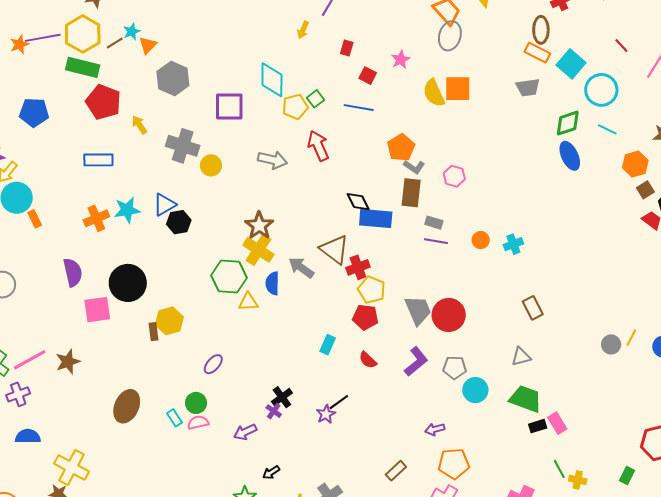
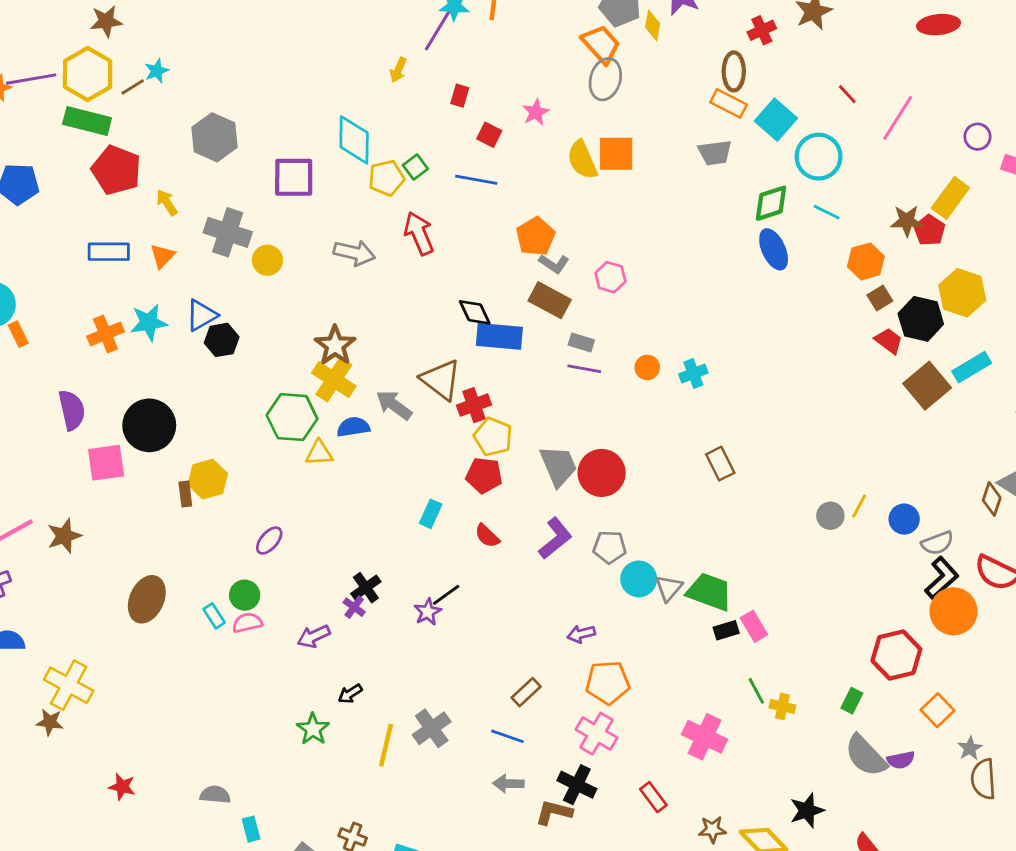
orange triangle: (148, 45) -> (162, 256), moved
brown rectangle: (411, 193) -> (550, 300), turned -68
blue semicircle: (272, 283) -> (353, 427), turned 80
gray triangle: (521, 357) -> (669, 588), moved, turned -35

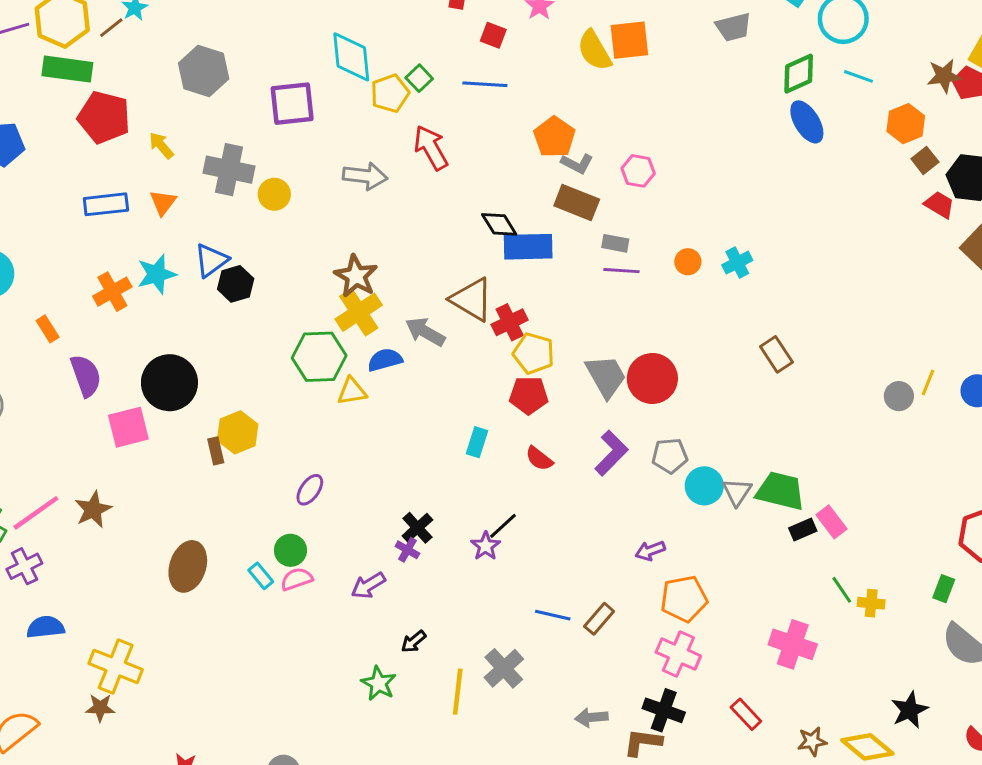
orange rectangle: (18, 334) -> (48, 329), moved
yellow cross: (334, 380) -> (359, 312), turned 30
blue line: (507, 736) -> (553, 615), moved

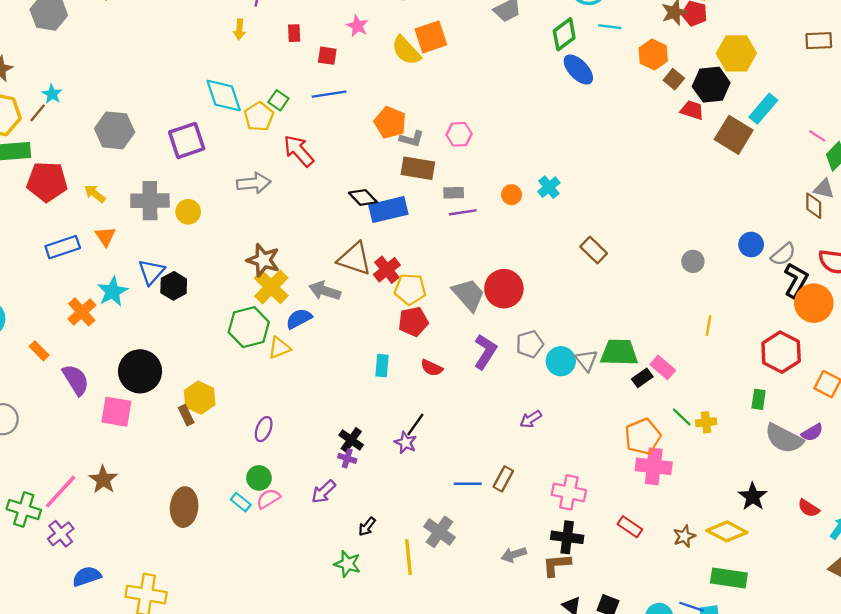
yellow line: (928, 382) -> (709, 326), moved
pink square: (128, 427) -> (116, 412), turned 36
orange pentagon: (684, 599) -> (643, 437), moved

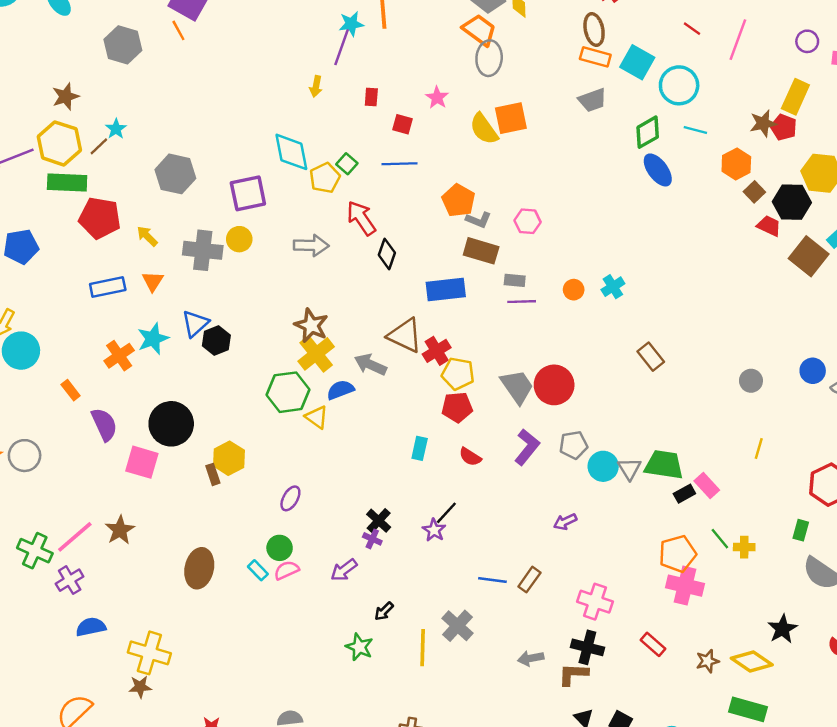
black diamond: (363, 197) -> (387, 254), moved, turned 56
yellow circle: (188, 212) -> (239, 239), moved
yellow triangle: (279, 348) -> (317, 417), turned 50

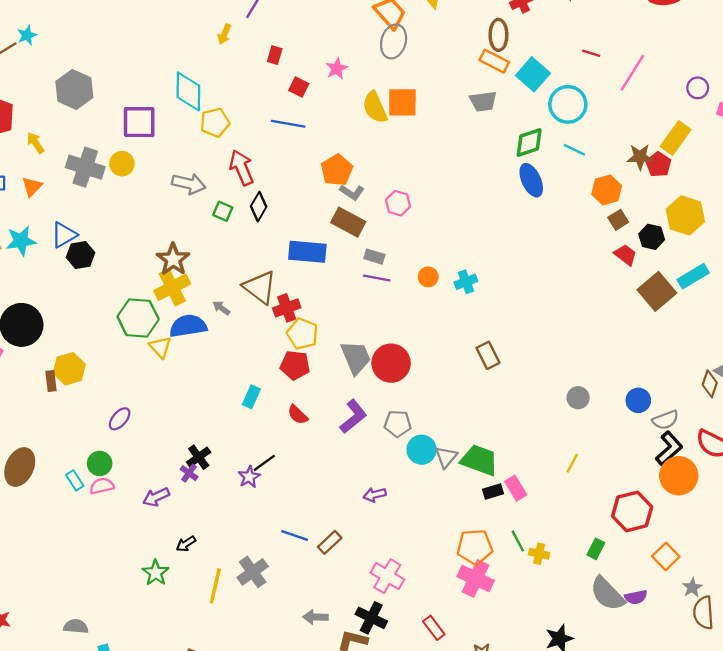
red line: (692, 29) -> (591, 53), turned -30
green square: (347, 164) -> (223, 211), moved, turned -30
black hexagon: (792, 202) -> (652, 237), size x0.7
gray arrow: (370, 365) -> (221, 308), size x0.6
blue semicircle: (340, 390) -> (188, 326), size x1.4

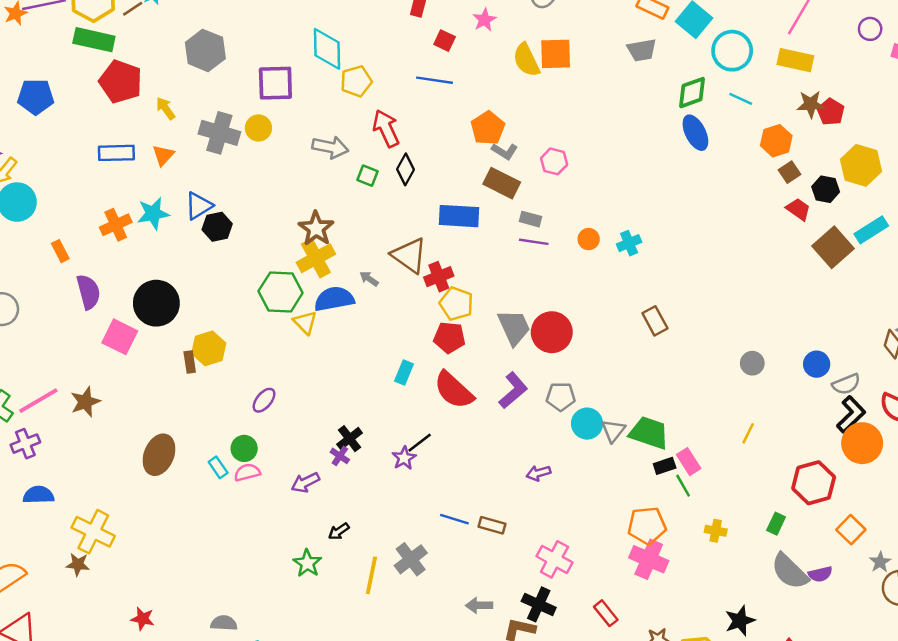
yellow rectangle: (676, 138) -> (795, 60), moved, turned 68
red semicircle: (298, 415) -> (454, 390), size x1.8
green line: (518, 541) -> (683, 486), moved
brown rectangle: (330, 542) -> (492, 525), turned 60

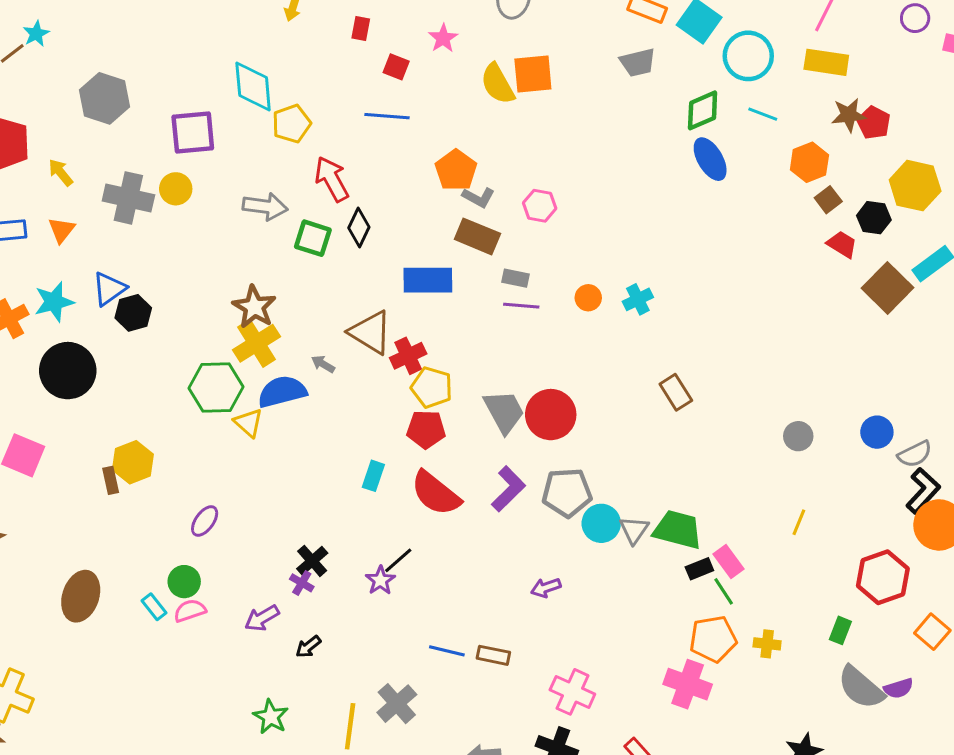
green square: (368, 176) -> (313, 238), size x1.4
black circle: (156, 303) -> (68, 371), moved
gray pentagon: (561, 397) -> (567, 493), size x1.4
orange pentagon: (647, 526) -> (713, 639), moved
black arrow: (339, 531) -> (308, 647), moved

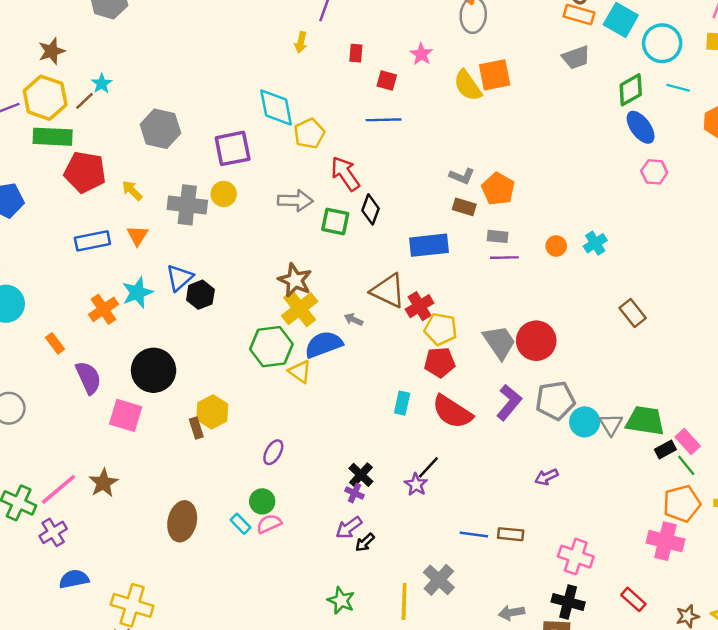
orange pentagon: (456, 170) -> (498, 189), moved
pink hexagon: (540, 206) -> (654, 172), moved
brown rectangle: (477, 236) -> (464, 207), size x0.7
black circle: (68, 371) -> (154, 370), moved
purple arrow: (262, 618) -> (349, 528), moved

